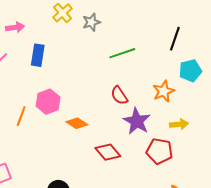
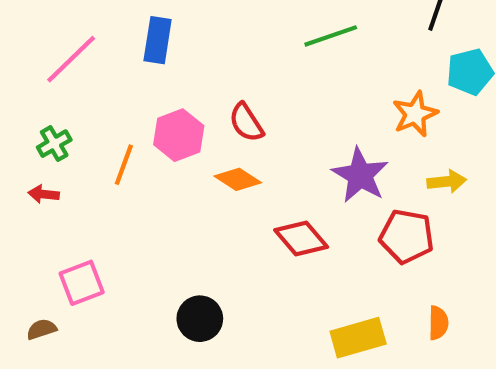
red semicircle: (119, 95) -> (246, 122), moved

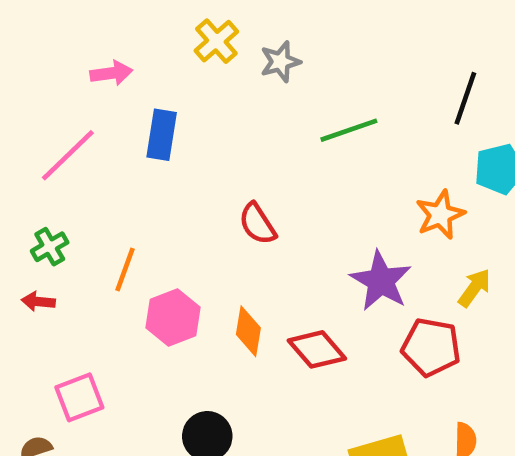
pink hexagon: (179, 135) -> (173, 317), moved
orange diamond: (238, 179) -> (248, 331), moved, turned 66
yellow arrow: (447, 182) -> (474, 288), turned -48

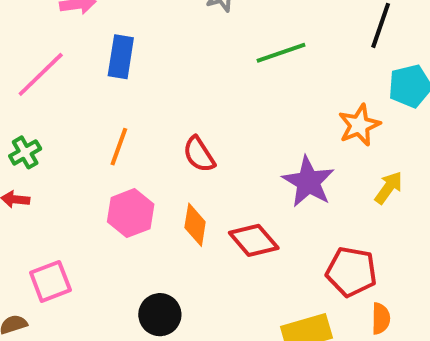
red semicircle: (258, 224) -> (199, 154), moved
orange line: (125, 269) -> (119, 147), moved
red pentagon: (431, 347) -> (351, 272), moved

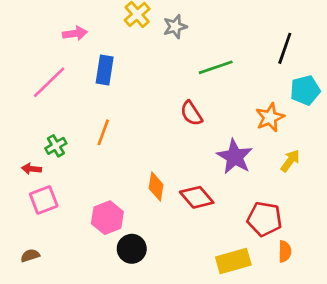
green cross: (25, 152) -> (56, 146), moved
red semicircle: (199, 154) -> (191, 113), moved
pink hexagon: (131, 213) -> (107, 218), moved
pink square: (50, 281) -> (44, 200), moved

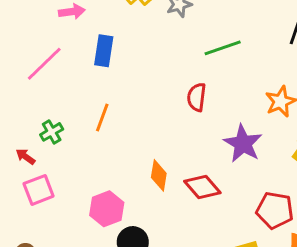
red semicircle: (191, 113) -> (197, 97), turned 40
red arrow: (32, 169) -> (25, 157), turned 30

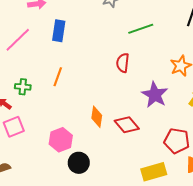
green cross: (52, 132) -> (23, 87), turned 35

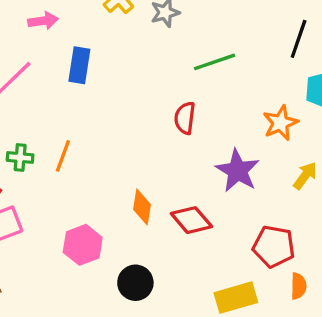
orange line: (58, 77) -> (63, 156), moved
black circle: (79, 163) -> (135, 283), moved

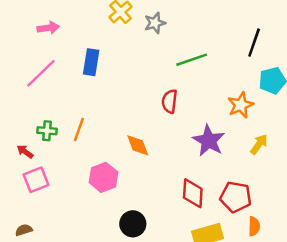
pink arrow: (43, 21) -> (48, 28), moved
orange diamond: (142, 207) -> (138, 145), moved, turned -30
red diamond: (191, 220) -> (193, 193), moved, turned 44
pink hexagon: (83, 245) -> (103, 177), moved

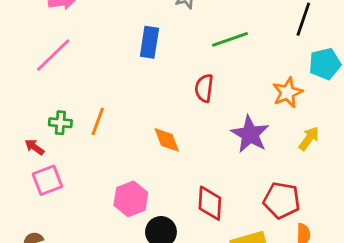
blue rectangle: (91, 62) -> (149, 42), moved
pink hexagon: (103, 177) -> (131, 199), moved
red diamond: (193, 193) -> (210, 203), moved

